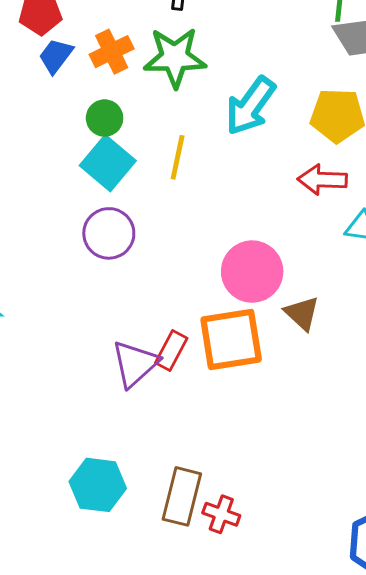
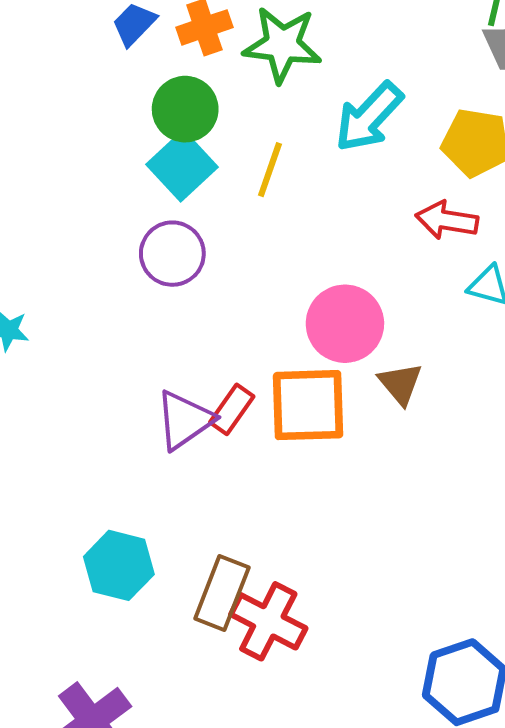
green circle: (105, 118) -> (185, 109), size x1.4
red cross: (221, 514) -> (268, 621), size x1.6

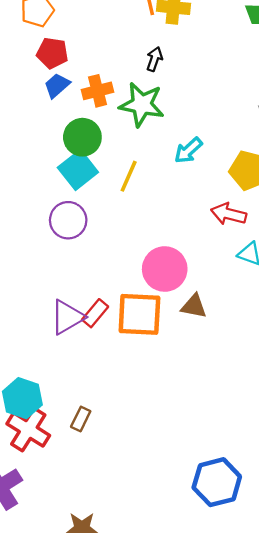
cyan arrow: (369, 117) -> (188, 150), size x0.7
brown triangle: (400, 384) -> (194, 306), turned -44
brown rectangle: (222, 593) -> (81, 419), size x0.6
red cross: (268, 621) -> (28, 430), moved

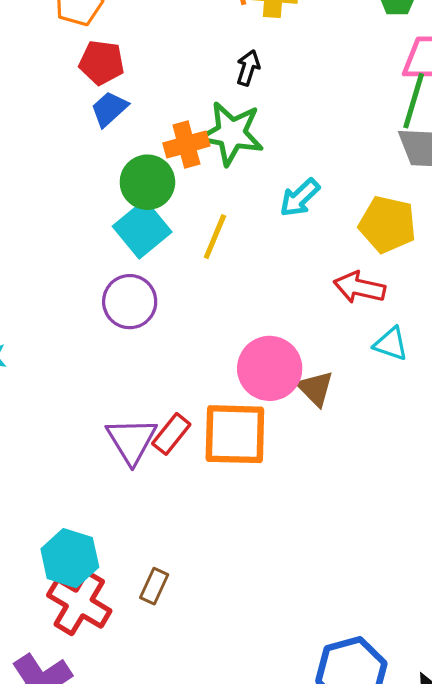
orange cross: (97, 91) -> (186, 144), moved
brown triangle: (194, 306) -> (315, 388), moved, turned 36
purple triangle: (67, 317) -> (132, 441), turned -30

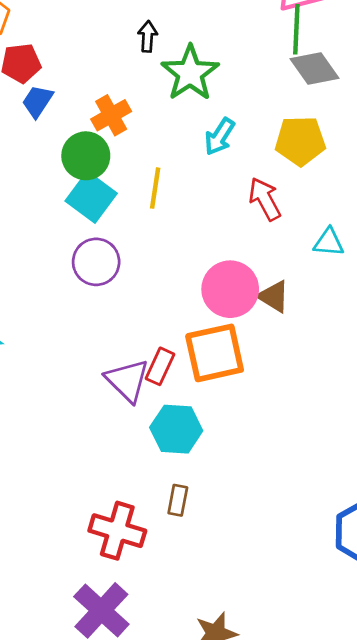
green star: (231, 133) -> (190, 73), moved, turned -30
red arrow: (359, 287) -> (265, 199), moved, turned 63
cyan hexagon: (70, 558) -> (176, 429), moved

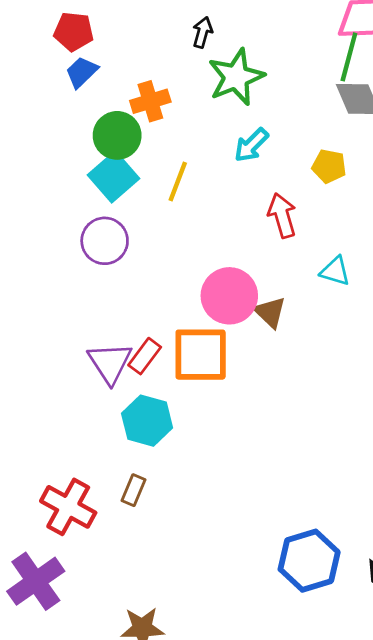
yellow pentagon: (300, 141) -> (329, 166), size x0.7

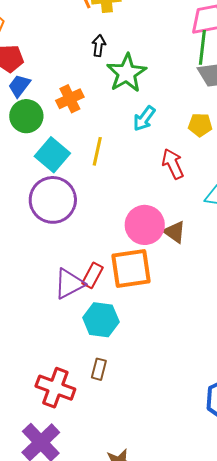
green circle: (117, 135) -> (26, 116), moved
purple circle: (105, 241) -> (53, 200), size x1.4
purple triangle: (110, 363) -> (69, 284), turned 44

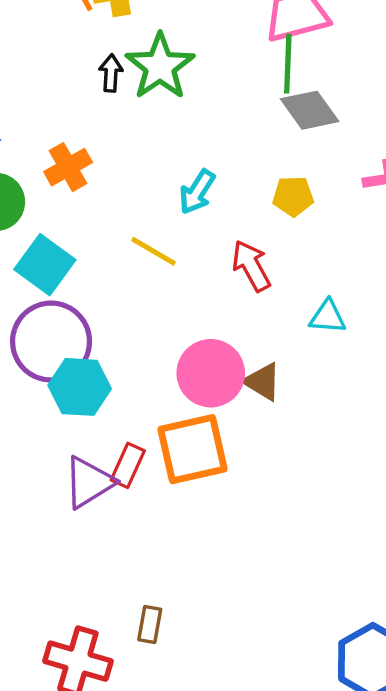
green star: (127, 73) -> (160, 66), moved
yellow line: (97, 151) -> (153, 251), moved, turned -68
cyan hexagon: (101, 320) -> (80, 387), moved

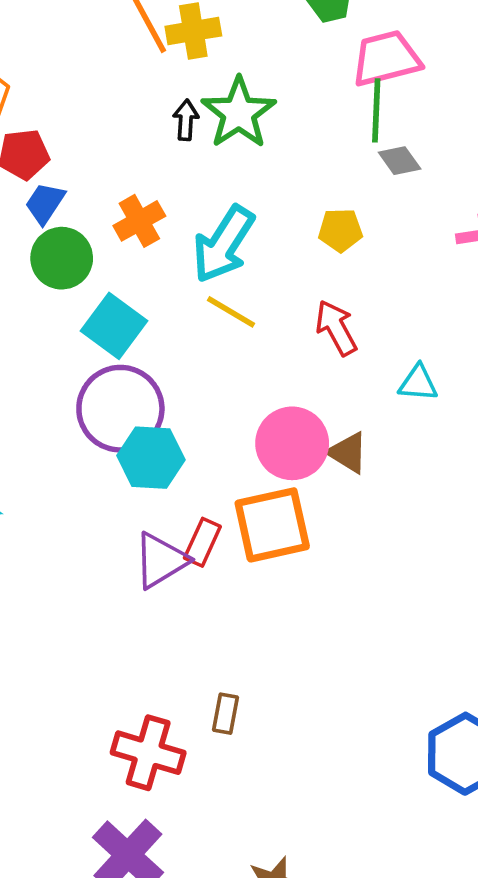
gray diamond: (310, 110) -> (400, 161), size x0.7
cyan arrow: (197, 192) -> (223, 244), moved, size x1.6
yellow pentagon: (293, 196) -> (340, 230), moved

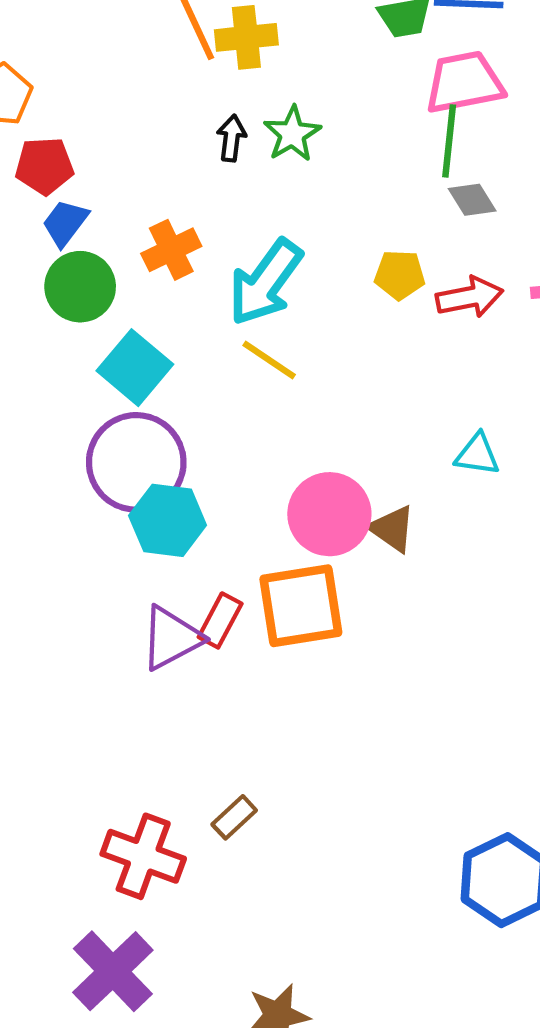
green star: (239, 113) -> (292, 134), size x0.7
red arrow: (336, 328) -> (469, 297), moved, turned 104
brown rectangle: (226, 714) -> (234, 817), turned 33

